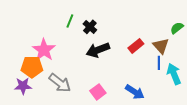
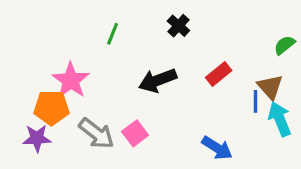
black cross: (90, 27) -> (178, 26), moved
brown triangle: (161, 46) -> (270, 87), moved
pink square: (98, 92) -> (135, 133), moved

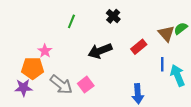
pink star: (71, 80) -> (45, 51), size x0.6
brown triangle: (270, 87) -> (166, 34), moved
blue arrow: (217, 148) -> (138, 94), turned 54

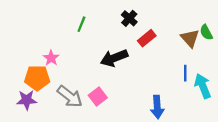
green semicircle: (181, 28) -> (206, 32), turned -80
red rectangle: (139, 47) -> (147, 38), moved

